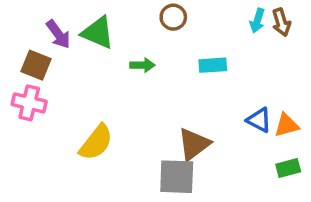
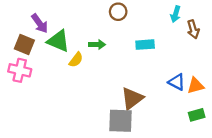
brown arrow: (281, 22) -> (193, 29), moved
green triangle: (98, 33) -> (58, 41), moved
yellow semicircle: (96, 142) -> (76, 60), moved, size x0.6

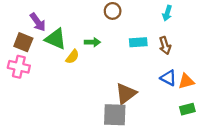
brown arrow: (193, 29) -> (165, 46), moved

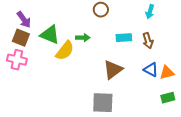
purple arrow: (38, 22) -> (24, 20), moved
yellow semicircle: (72, 57) -> (65, 51), size x1.5
brown triangle: (126, 94) -> (113, 70), moved

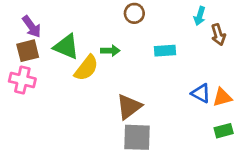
brown square: (21, 38) -> (28, 51), turned -36
brown arrow: (148, 41) -> (218, 35), moved
brown triangle: (113, 70) -> (129, 107), moved

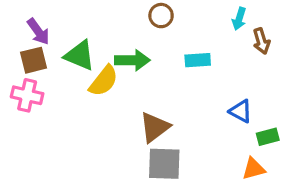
green arrow: (110, 51) -> (132, 60), size x1.5
orange triangle: (222, 97) -> (253, 169), moved
green rectangle: (224, 131) -> (268, 137), moved

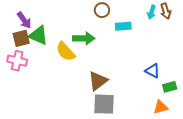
brown arrow: (261, 41) -> (166, 11), moved
green triangle: (80, 55) -> (38, 35), moved
cyan rectangle: (198, 60) -> (123, 26), moved
yellow semicircle: (104, 81) -> (66, 52), turned 100

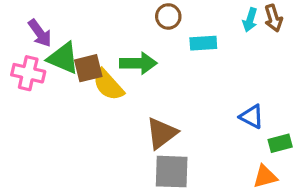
brown square: (21, 38) -> (88, 68), moved
pink cross: (17, 61) -> (28, 73), moved

